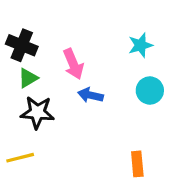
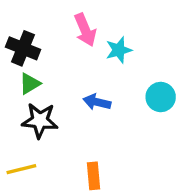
cyan star: (140, 45) -> (119, 50), moved
pink arrow: (73, 64) -> (85, 30), moved
orange rectangle: (137, 164) -> (94, 176), moved

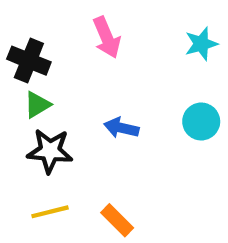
cyan star: (119, 50) -> (201, 44), moved
yellow line: (21, 169) -> (50, 212), moved
orange rectangle: (94, 176) -> (117, 220), turned -40

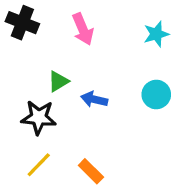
black cross: (29, 61) -> (22, 23), moved
green triangle: (37, 105) -> (58, 81), moved
yellow line: (50, 212) -> (39, 165), turned -32

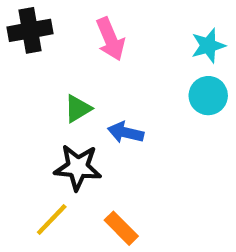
black cross: (22, 23) -> (30, 30), turned -32
cyan circle: (156, 94) -> (208, 96), moved
black star: (39, 117) -> (78, 167), moved

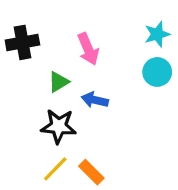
black cross: (30, 30) -> (22, 42), moved
pink arrow: (110, 39) -> (88, 49), moved
yellow line: (52, 219) -> (55, 169), moved

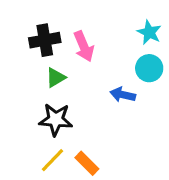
cyan star: (157, 34) -> (149, 32), turned -30
black cross: (22, 42) -> (45, 40), moved
blue arrow: (95, 100) -> (123, 95), moved

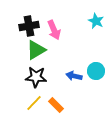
cyan circle: (149, 68) -> (96, 71), moved
green triangle: (56, 78) -> (36, 50), size x1.5
blue arrow: (123, 95) -> (74, 76), moved

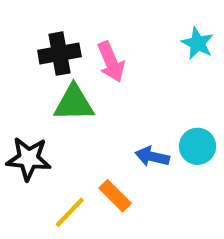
green triangle: (36, 50) -> (74, 103), turned 30
black star: (36, 77) -> (29, 159), moved
orange rectangle: (56, 105) -> (115, 196), moved

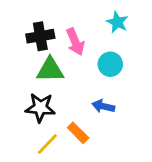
cyan star: (198, 43) -> (117, 22), moved
cyan circle: (198, 146) -> (110, 64), moved
black star: (29, 159) -> (40, 108), moved

